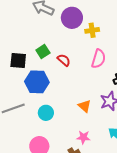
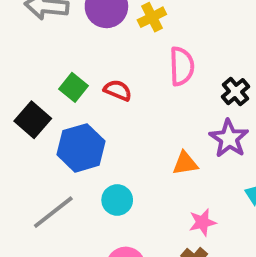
black square: (18, 61) -> (33, 120), turned -36
orange triangle: (85, 106) -> (185, 163), turned -32

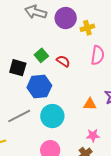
black square: (33, 120) -> (18, 68), turned -36
cyan circle: (117, 200) -> (52, 116), size x1.5

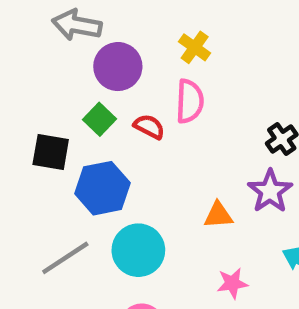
purple circle: (66, 18) -> (118, 67), moved
yellow cross: (87, 28) -> (195, 47), turned -32
pink semicircle: (98, 55) -> (190, 101), moved

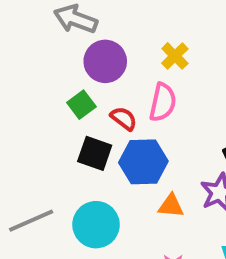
black square: (51, 152) -> (95, 153), moved
blue hexagon: (102, 188) -> (143, 162), moved

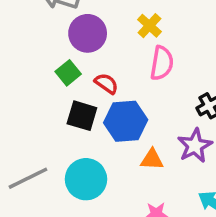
pink semicircle: (163, 102) -> (162, 63), moved

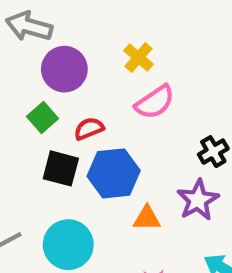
pink semicircle: (162, 63) -> (155, 102), turned 48
red semicircle: (106, 83) -> (89, 129), turned -55

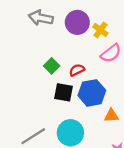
purple circle: (64, 69) -> (77, 22), moved

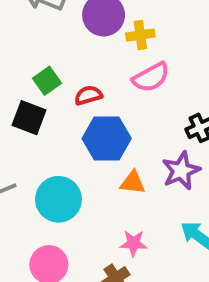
yellow cross: (100, 30) -> (140, 35), turned 35
black square: (63, 92) -> (29, 118), moved

